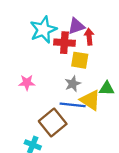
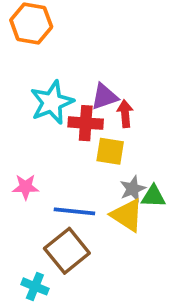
gray star: (73, 84) -> (133, 189), moved
blue line: (73, 105) -> (74, 211), moved

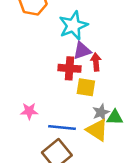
cyan star: (52, 102) -> (73, 26), moved

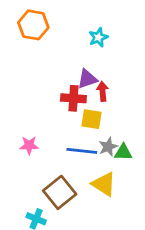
cyan star: (73, 26) -> (98, 37), moved, size x0.6
blue line: (62, 127) -> (82, 151), moved
yellow triangle: (97, 130) -> (104, 184), moved

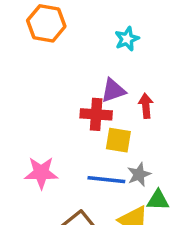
red arrow: (103, 91) -> (146, 106), moved
pink star: (29, 145) -> (41, 173), size x1.4
green triangle: (123, 152) -> (158, 200), moved

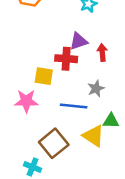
yellow square: (118, 140) -> (44, 76), moved
gray star: (139, 174) -> (96, 89), moved

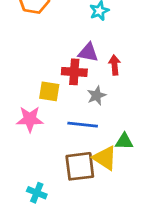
purple triangle: (79, 41) -> (88, 52), turned 30
gray star: (96, 89) -> (96, 96), moved
brown square: (54, 143) -> (80, 166), moved, turned 32

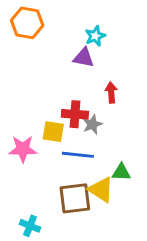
purple triangle: (88, 52) -> (84, 58), moved
red cross: (74, 72) -> (75, 114), moved
yellow square: (49, 91) -> (53, 132), moved

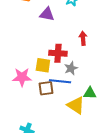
purple triangle: (84, 58) -> (47, 14), moved
gray star: (92, 124) -> (71, 68), moved
brown square: (75, 198) -> (46, 88), moved, size x0.7

